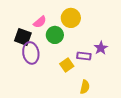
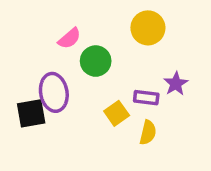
yellow circle: (71, 18) -> (148, 28), moved
black square: (23, 37) -> (31, 113), moved, turned -30
yellow semicircle: (85, 87) -> (148, 132), moved

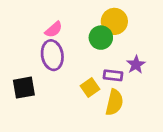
green circle: (96, 61) -> (101, 38), moved
purple ellipse: (54, 92) -> (52, 55), moved
yellow semicircle: (148, 132) -> (114, 102), size x1.4

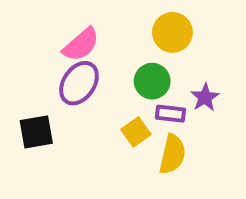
pink semicircle: (54, 29) -> (81, 45), size x1.4
green circle: (101, 38) -> (152, 81), moved
purple ellipse: (52, 55) -> (79, 83), turned 44

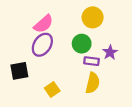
yellow square: (136, 132) -> (52, 89), moved

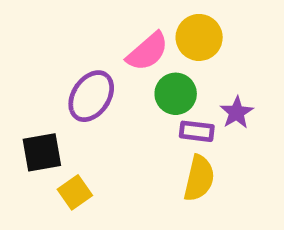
pink semicircle: (43, 24) -> (147, 52), moved
yellow square: (52, 89) -> (75, 192), moved

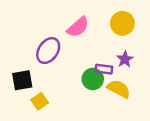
yellow circle: (199, 37) -> (122, 23), moved
green circle: (176, 94) -> (93, 79), moved
yellow semicircle: (199, 178) -> (119, 89), moved, turned -75

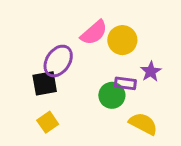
yellow circle: (122, 23) -> (122, 40), moved
black square: (22, 80) -> (45, 83), moved
yellow semicircle: (119, 89) -> (143, 124), moved

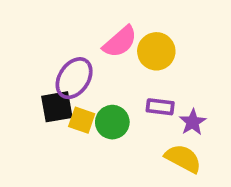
purple star: (151, 71) -> (193, 122), moved
green circle: (112, 95) -> (112, 122), moved
yellow square: (48, 122) -> (82, 120), moved, turned -36

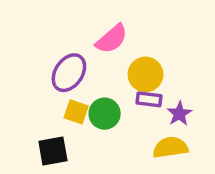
yellow circle: (156, 51) -> (145, 74), moved
black square: (57, 107) -> (53, 151), moved
yellow semicircle: (183, 158) -> (170, 147), turned -36

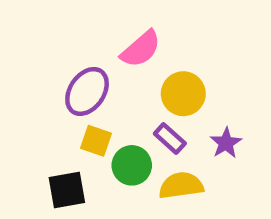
purple rectangle: (149, 99) -> (170, 138), moved, turned 35
green circle: (105, 114) -> (132, 165), moved
yellow semicircle: (170, 147) -> (181, 186), moved

